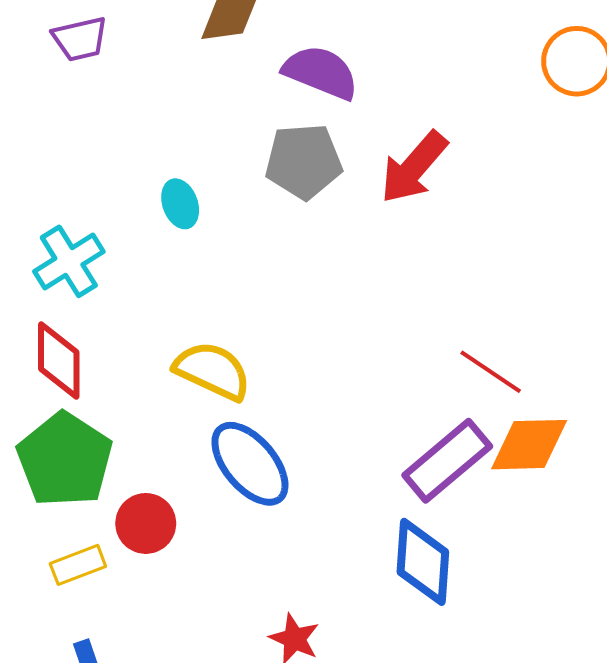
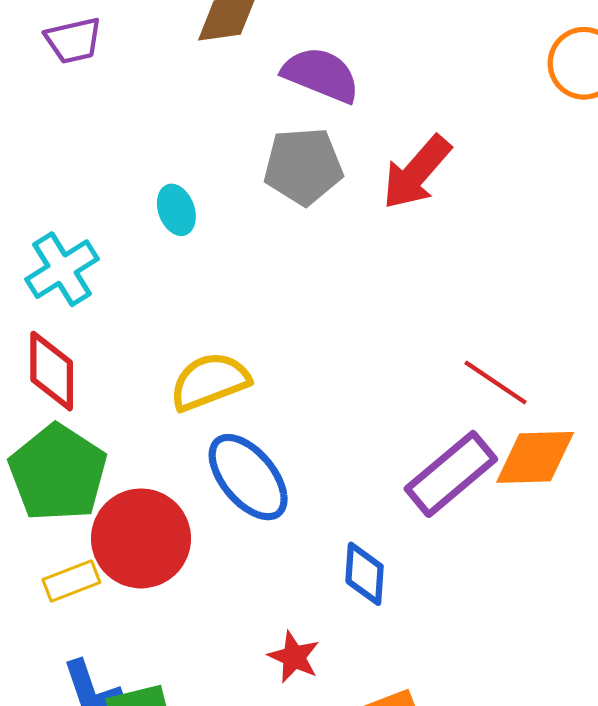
yellow semicircle: (213, 371) -> (210, 381), turned -46
red circle: (146, 523) -> (141, 538), size x1.6
blue diamond: (423, 562) -> (365, 574), moved, size x0.7

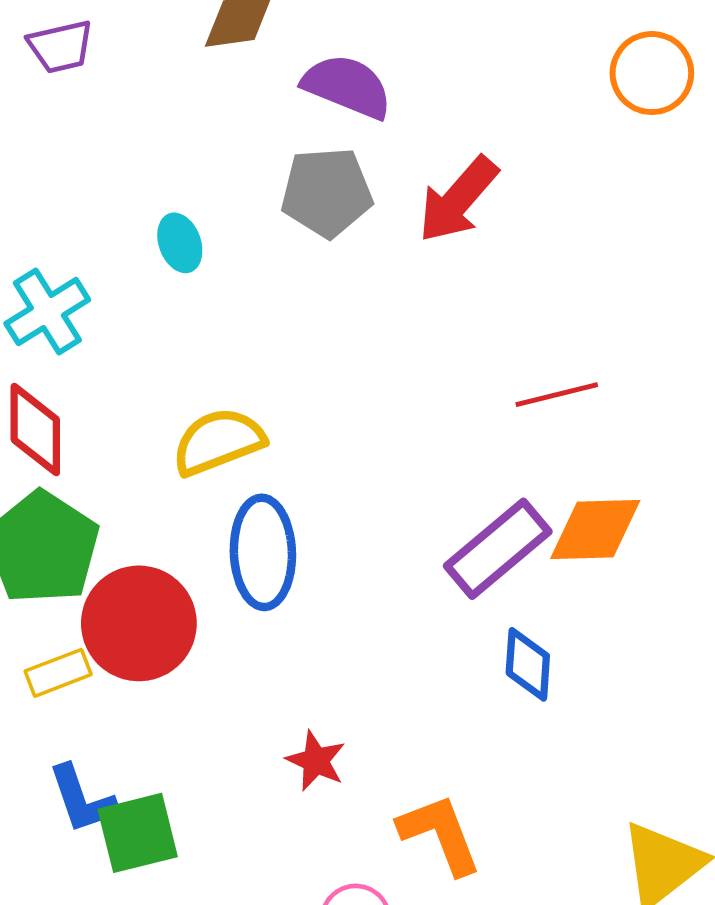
red line: (496, 382) -> (557, 395), moved, turned -48
blue ellipse: (248, 477) -> (263, 552), turned 38
blue diamond: (365, 574) -> (528, 664), moved

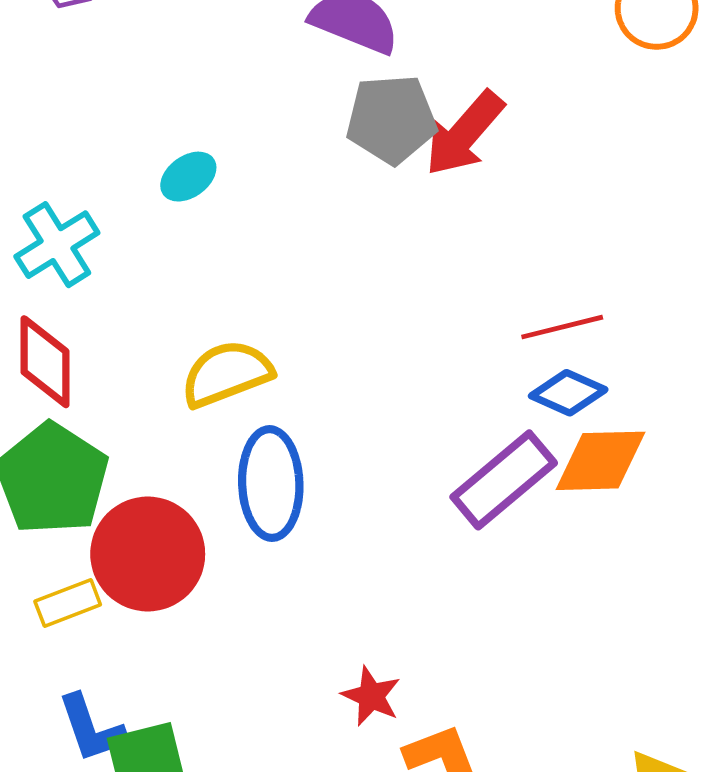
gray pentagon: (327, 192) -> (391, 119), moved
cyan ellipse: (180, 243) -> (188, 177), turned 74
blue diamond: (528, 664) -> (568, 393), moved, turned -70
red star: (316, 761) -> (371, 696), moved

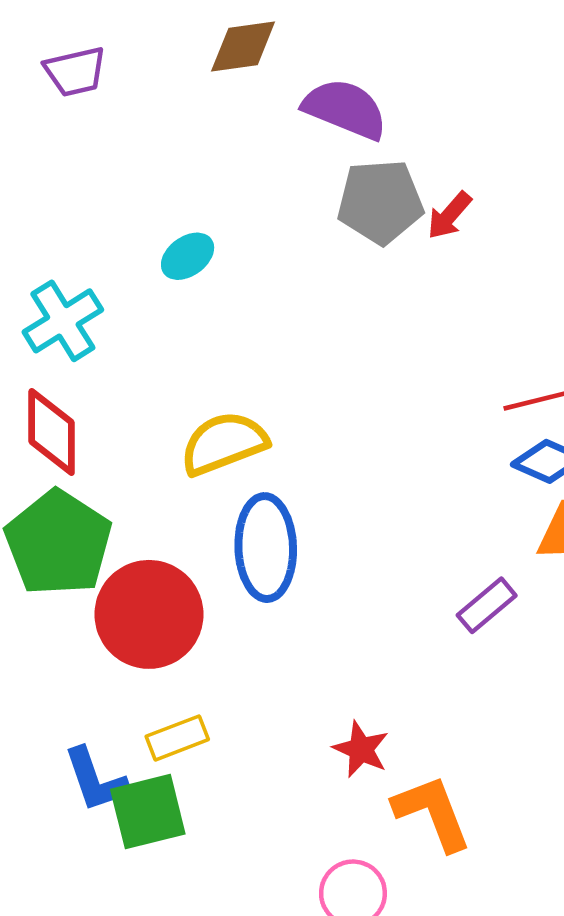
red arrow: (464, 134) -> (449, 215), size x0.6
purple rectangle: (504, 480) -> (487, 605), moved, size x0.6
yellow rectangle: (68, 603) -> (177, 738), moved

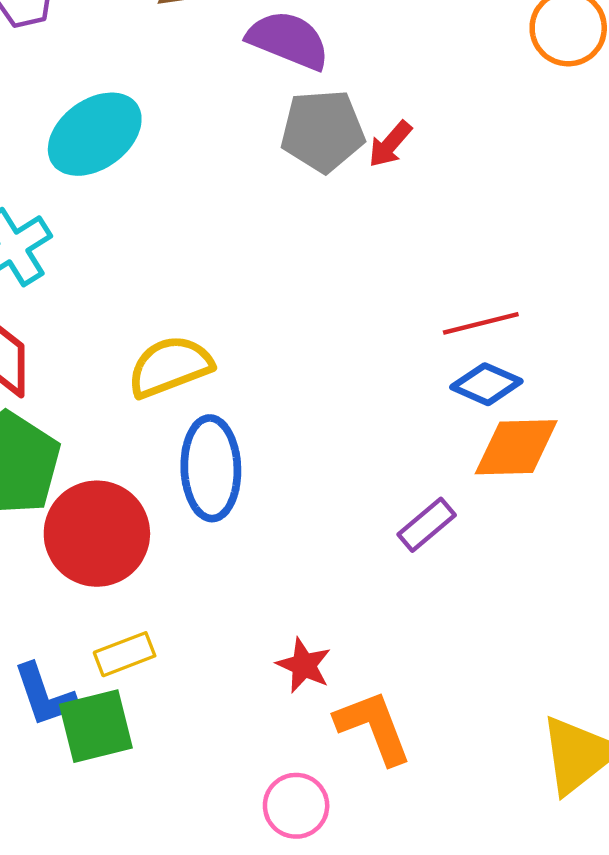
cyan ellipse: (188, 256) -> (95, 134), moved, size x1.8

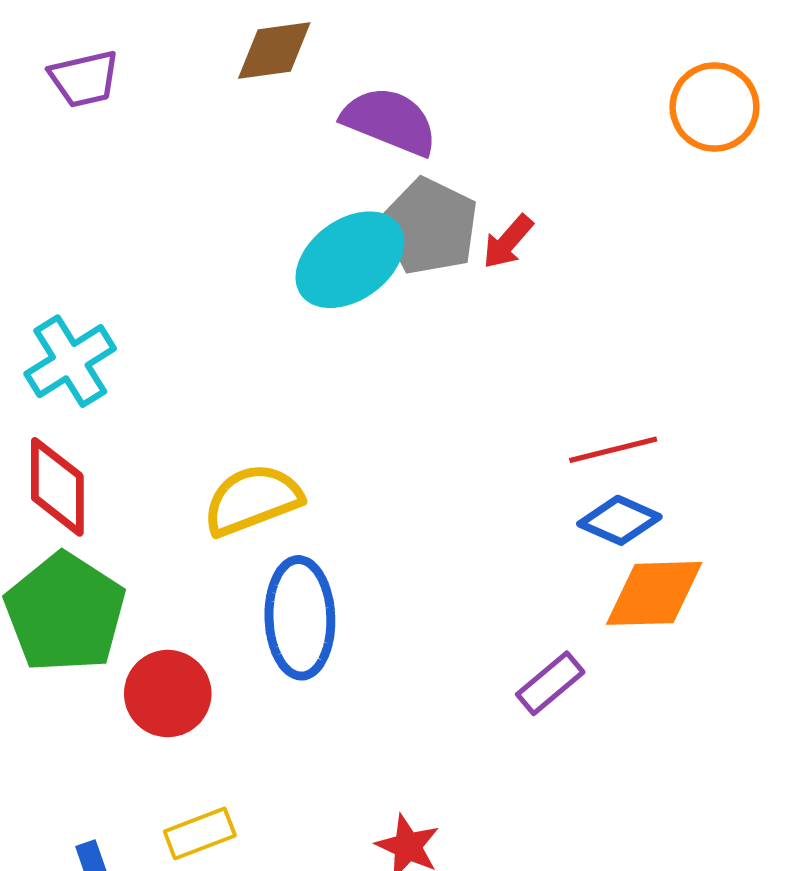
gray pentagon: (323, 131) -> (430, 226), turned 30
cyan ellipse: (95, 134) -> (350, 260), moved
red circle: (97, 534) -> (168, 694), size x0.7

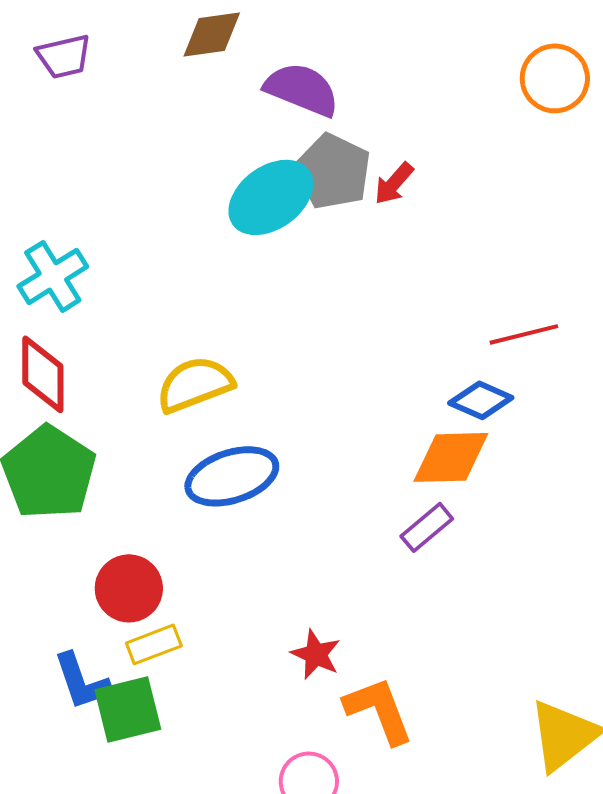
red line: (613, 450) -> (524, 334), moved
orange diamond: (654, 593) -> (451, 457), moved
blue ellipse: (300, 618) -> (232, 476), turned 74
red circle: (168, 694) -> (129, 588), moved

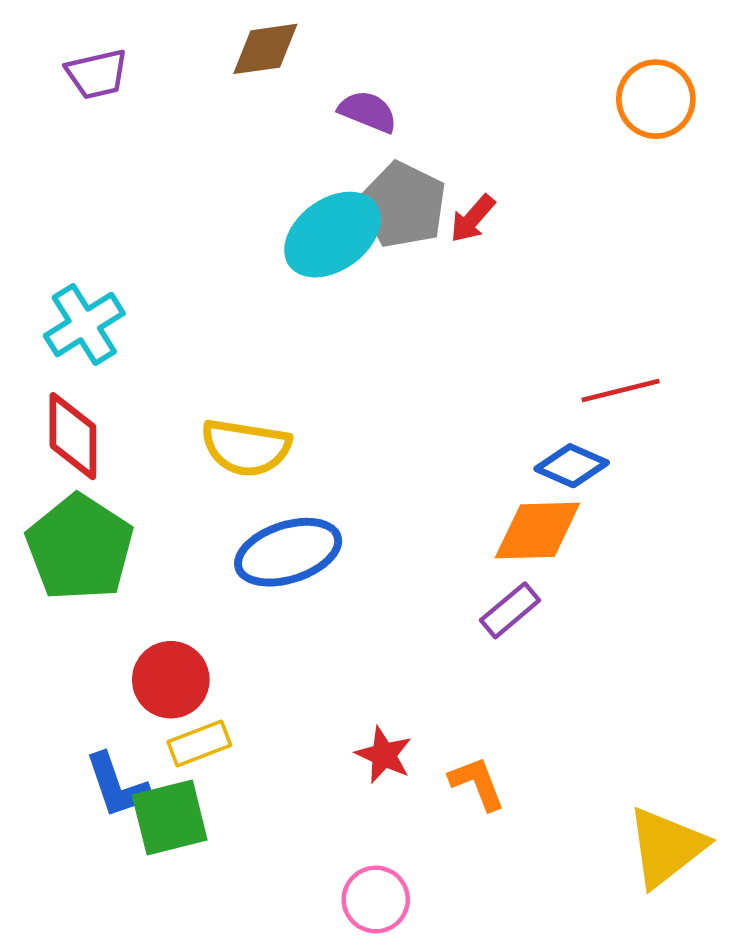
purple semicircle: (302, 89) -> (368, 112), size x0.7
yellow semicircle: (195, 384) -> (246, 447), turned -150
orange L-shape: (379, 710) -> (477, 783), moved, size x0.7

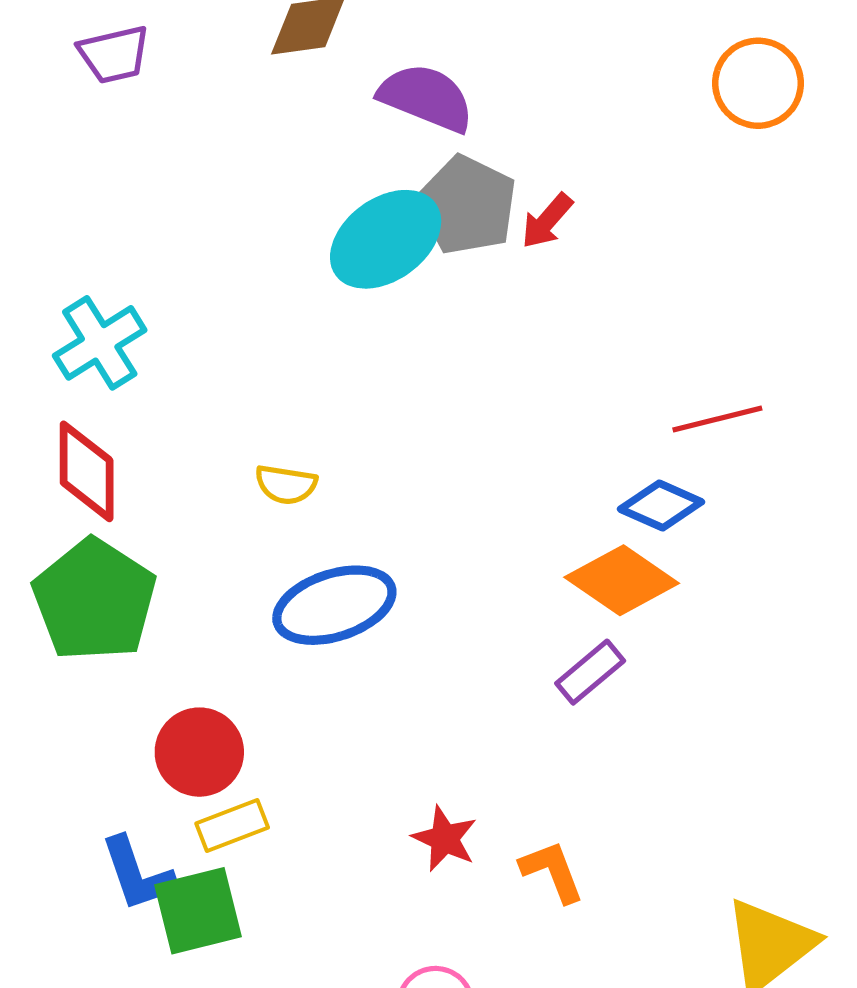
purple semicircle: (368, 112) -> (426, 98), size x1.4
yellow semicircle: (246, 447) -> (286, 485), size x0.6
orange diamond: (537, 531) -> (622, 580), turned 36

